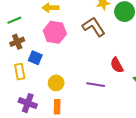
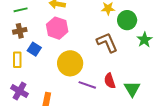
brown L-shape: (94, 27) -> (107, 42), moved
red semicircle: (117, 65) -> (110, 81), moved
yellow circle: (56, 83) -> (70, 63), moved, size x1.6

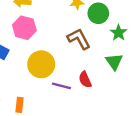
green triangle: (132, 89) -> (114, 62), moved

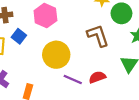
red semicircle: (85, 80) -> (97, 77), turned 84

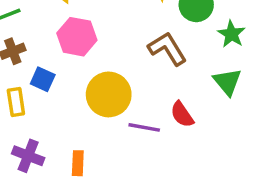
red semicircle: (97, 77) -> (182, 114), turned -91

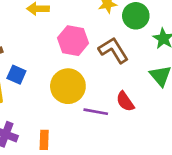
pink hexagon: (77, 37) -> (73, 41), moved

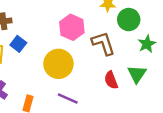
red semicircle: (125, 101) -> (111, 80), moved
purple line: (96, 112) -> (68, 98), moved

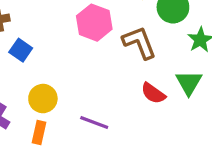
yellow circle: (58, 64) -> (43, 99), moved, size x0.7
red semicircle: (111, 80) -> (153, 93), turned -30

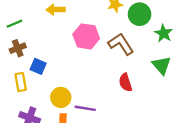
red semicircle: (153, 93) -> (125, 82), moved, turned 48
purple line: (94, 122) -> (85, 108), moved

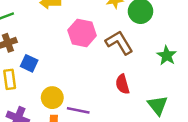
green star: (164, 33) -> (167, 56), moved
green triangle: (162, 65) -> (158, 105), moved

